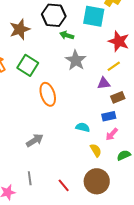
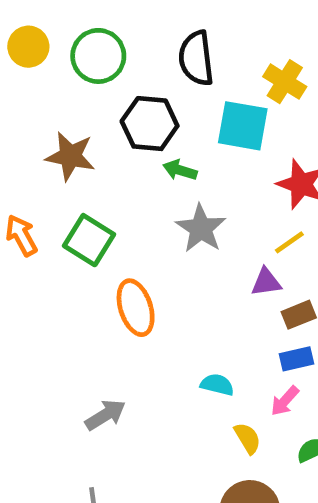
brown star: (20, 29) -> (70, 156), turned 30
blue rectangle: (109, 116) -> (296, 359), moved

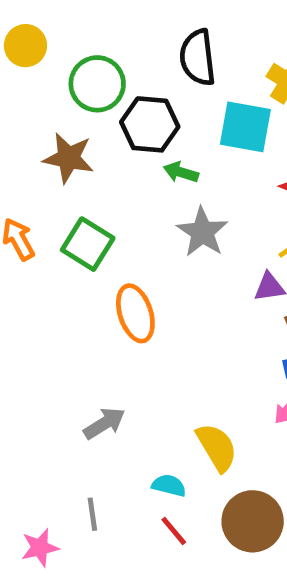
green circle: (98, 56) -> (97, 84), moved
cyan semicircle: (217, 385) -> (169, 485), moved
yellow semicircle: (247, 438) -> (217, 447), moved, size x1.5

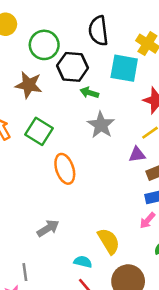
gray line: (92, 514) -> (25, 272), moved

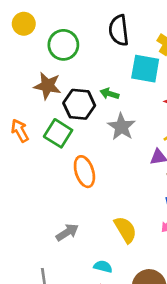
black hexagon: (73, 67) -> (79, 104), moved
yellow semicircle: (109, 241) -> (125, 230), moved

